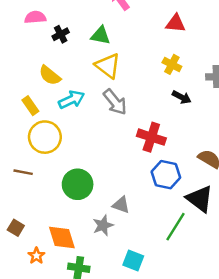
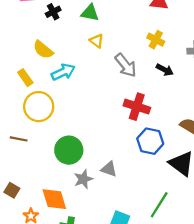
yellow triangle: (108, 66) -> (97, 41), size x0.6
gray arrow: (115, 102) -> (126, 65), moved
gray star: (103, 225) -> (83, 179), moved
green line: (176, 227) -> (159, 205), moved

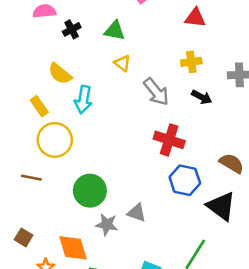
yellow cross: (156, 40) -> (191, 62), turned -36
cyan arrow: (63, 72) -> (83, 100), turned 125
gray star: (83, 179) -> (107, 224), turned 30

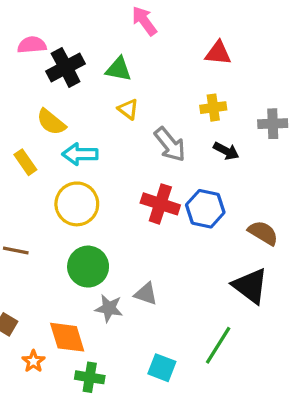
black cross: (72, 29) -> (66, 67), size x1.6
cyan arrow: (83, 100) -> (80, 154), turned 80
yellow circle: (55, 140) -> (77, 204), moved
red cross: (169, 140) -> (160, 204), moved
blue hexagon: (185, 180) -> (205, 209), moved

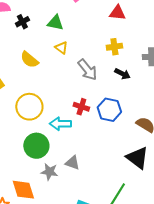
black cross: (66, 67) -> (22, 22), size x0.6
yellow semicircle: (51, 122) -> (29, 60), moved
cyan arrow: (80, 154) -> (60, 124), moved
red cross: (160, 204) -> (81, 107), size x0.7

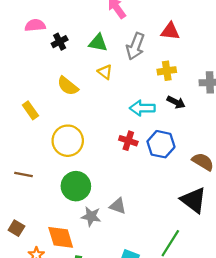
gray arrow: (87, 70) -> (135, 46), moved, turned 60
cyan arrow: (60, 124) -> (142, 108), moved

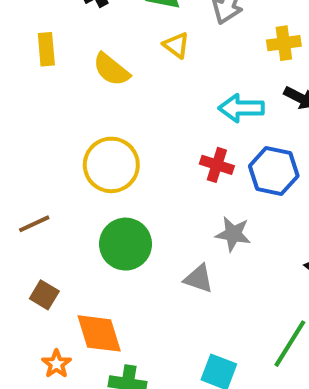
yellow rectangle: (30, 110) -> (46, 49), moved, turned 30
brown line: (23, 174) -> (34, 224), turned -36
gray star: (91, 216) -> (233, 234), moved
brown square: (16, 228) -> (44, 295), moved

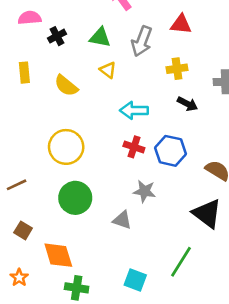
cyan arrow: (241, 108) -> (134, 110), moved
orange star: (56, 364) -> (19, 277), moved

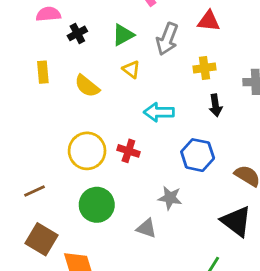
green triangle: (100, 37) -> (123, 35), turned -40
black arrow: (187, 104) -> (216, 105), turned 54
red cross: (134, 147) -> (128, 151), moved
brown square: (23, 230) -> (41, 239), size x1.6

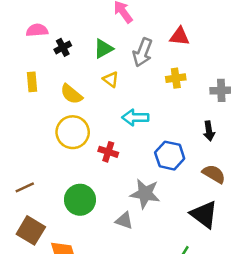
black arrow: (216, 105) -> (209, 131), moved
yellow circle: (87, 151) -> (73, 132), moved
gray star: (170, 198) -> (145, 194), size x1.4

